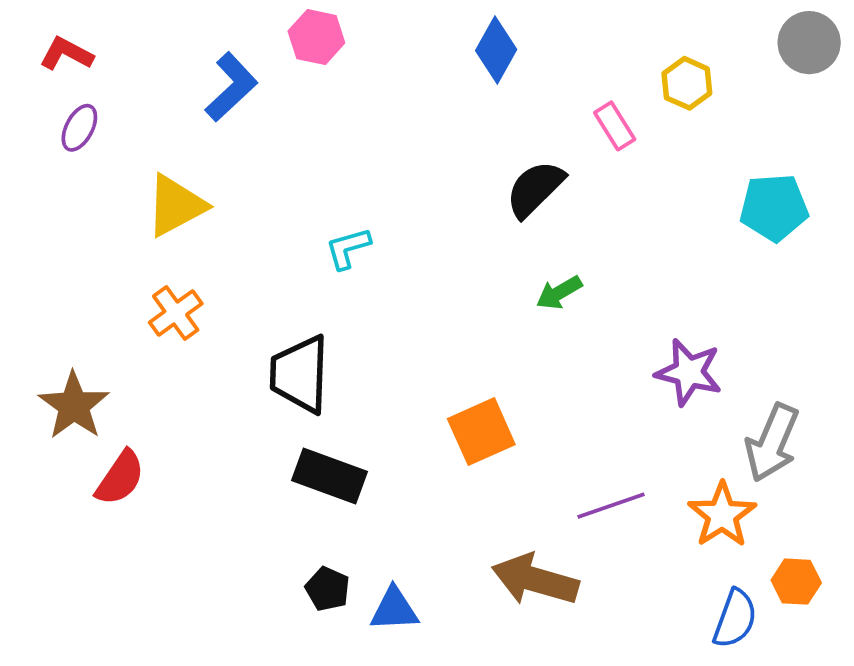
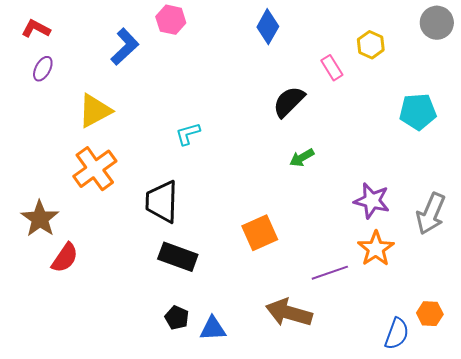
orange cross: (176, 313) -> (95, 169), size x1.5
gray arrow: (772, 443) -> (431, 214), moved
orange star: (722, 515) -> (376, 249), moved

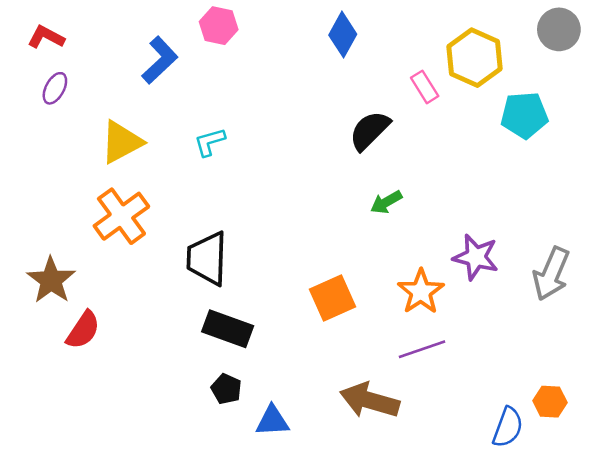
yellow hexagon: (371, 45) -> (474, 58), size x1.6
cyan pentagon: (418, 112) -> (524, 115), moved
cyan L-shape: (188, 134) -> (210, 142), moved
orange star: (376, 249) -> (421, 292), moved
black pentagon: (177, 318) -> (226, 389), moved

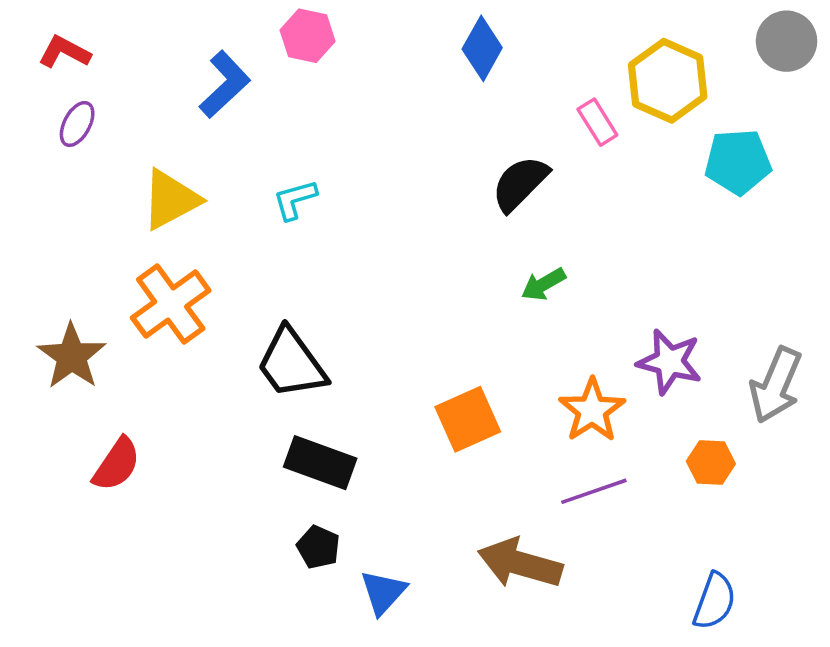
black trapezoid: (207, 258) -> (291, 363), turned -38
brown star: (51, 280) -> (72, 356), moved
orange hexagon: (550, 402) -> (711, 463), moved
blue triangle: (272, 421) -> (383, 592), turned -45

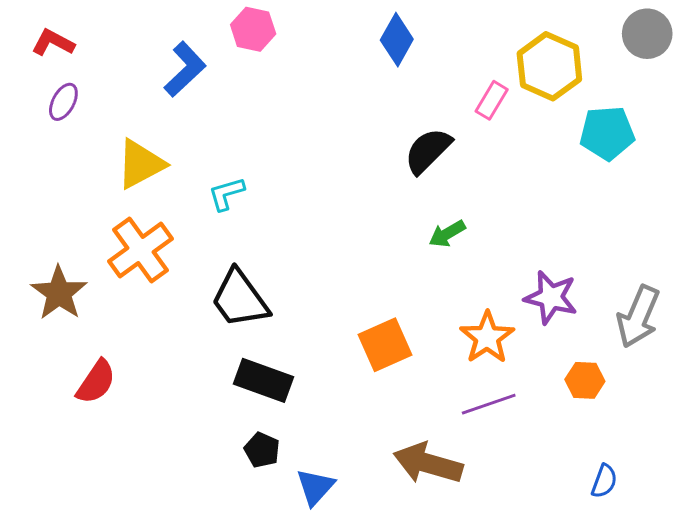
pink rectangle: (597, 122) -> (492, 100), turned 63
cyan L-shape: (295, 200) -> (226, 194), moved
blue semicircle: (714, 601) -> (604, 481), moved, size x0.7

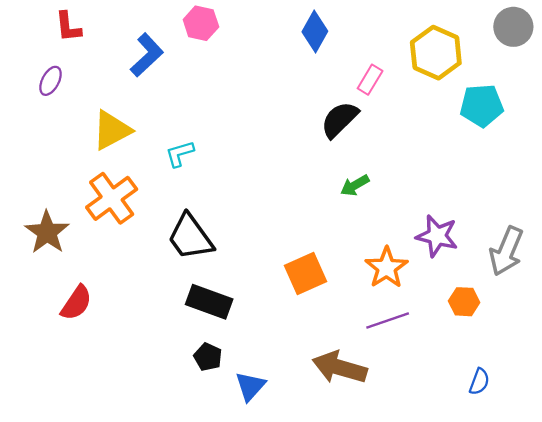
red L-shape: (53, 43) -> (68, 27), moved, turned -124
pink rectangle: (492, 100) -> (370, 80), moved

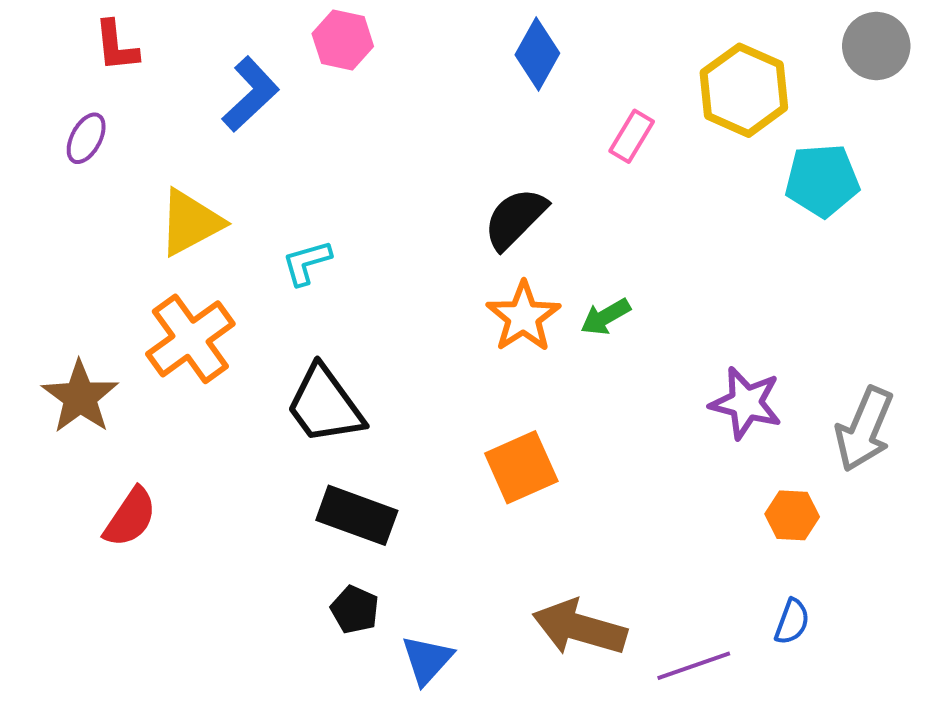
black semicircle: (340, 120) -> (515, 219), moved
orange star: (387, 268) -> (523, 317), moved
purple line: (388, 320) -> (694, 666), moved
blue semicircle: (479, 382) -> (792, 622), moved

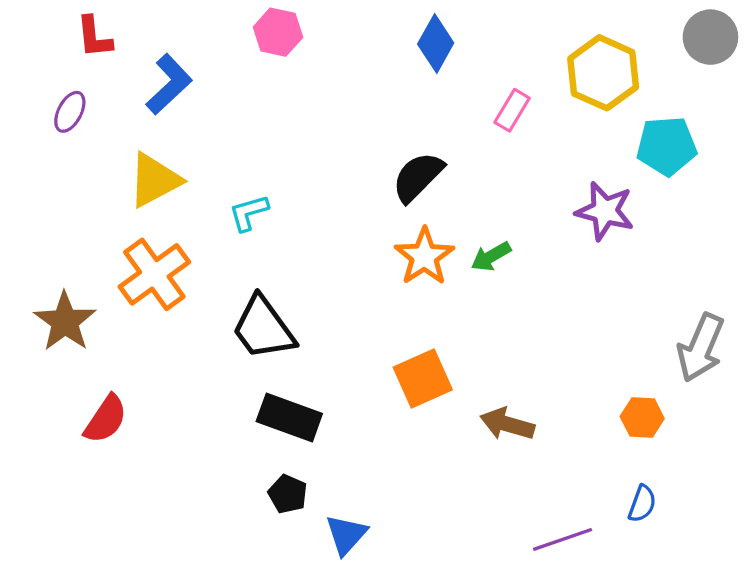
blue L-shape: (251, 94) -> (169, 84), moved
purple star: (746, 403) -> (605, 211), moved
brown arrow: (579, 628) -> (507, 424), moved, size x0.7

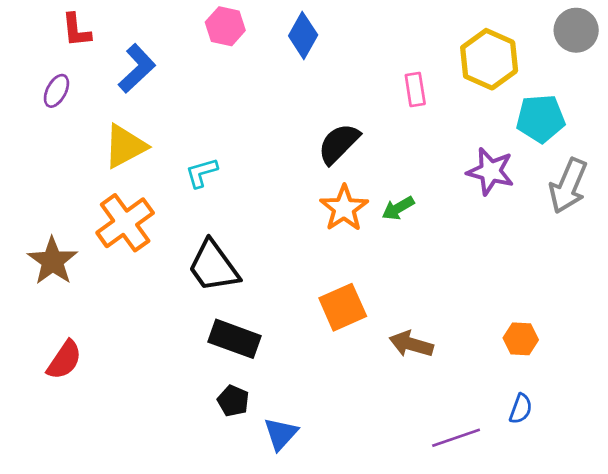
blue diamond: (436, 44) -> (303, 35), moved
pink rectangle: (512, 110) -> (415, 90), turned -40
gray arrow: (701, 348) -> (568, 186), moved
red semicircle: (106, 419) -> (64, 360), moved

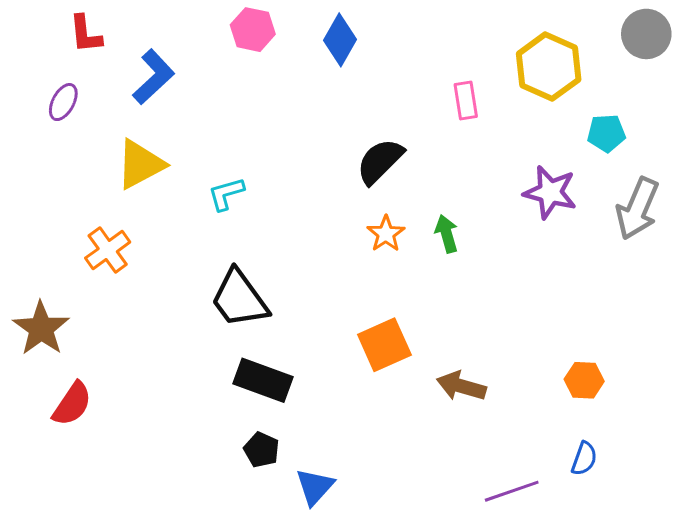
cyan pentagon: (541, 119) -> (606, 133), size x0.7
orange star: (344, 208) -> (386, 234), size x0.7
green arrow: (398, 208) -> (447, 234), turned 104
orange cross: (125, 223) -> (108, 250), moved, size x0.7
brown star: (52, 261) -> (41, 328), moved

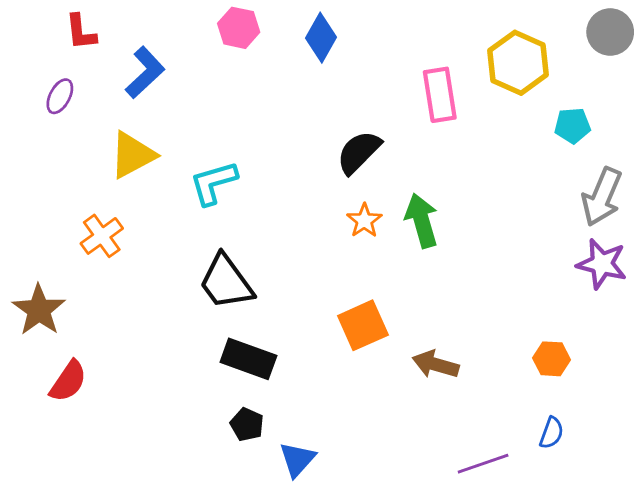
pink rectangle: (466, 101) -> (440, 95), size x1.5
purple star: (550, 192) -> (602, 264), moved
cyan L-shape: (226, 194) -> (213, 183), size x1.4
green arrow: (447, 234) -> (422, 221), size x1.5

